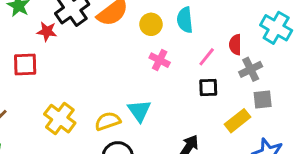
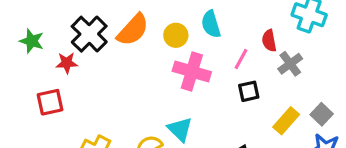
pink cross: (160, 60) -> (192, 71), size x1.6
gray square: (263, 99) -> (322, 114), moved, turned -30

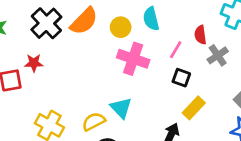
red star: (67, 63) -> (34, 63), moved
black square: (249, 91) -> (181, 78), turned 30
yellow rectangle: (286, 121) -> (194, 108), moved

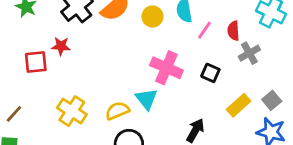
pink line: (176, 50) -> (204, 30), moved
pink cross: (133, 59) -> (166, 68), moved
yellow rectangle: (194, 108) -> (239, 105), moved

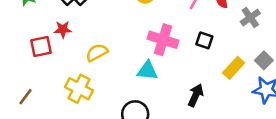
gray cross: (249, 53) -> (250, 18), moved
cyan triangle: (146, 99) -> (147, 71), turned -40
yellow semicircle: (117, 111) -> (97, 53), moved

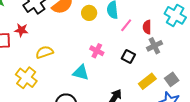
gray cross: (250, 18) -> (154, 46), moved
pink cross: (163, 40) -> (97, 51), size x0.6

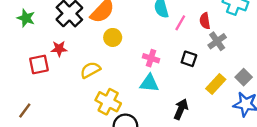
yellow circle: (89, 13) -> (113, 37), moved
cyan triangle: (81, 72) -> (149, 83), moved
yellow cross: (26, 78) -> (108, 102), moved

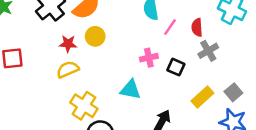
red star: (59, 49) -> (68, 44), moved
pink cross: (151, 58) -> (149, 58), moved, turned -35

